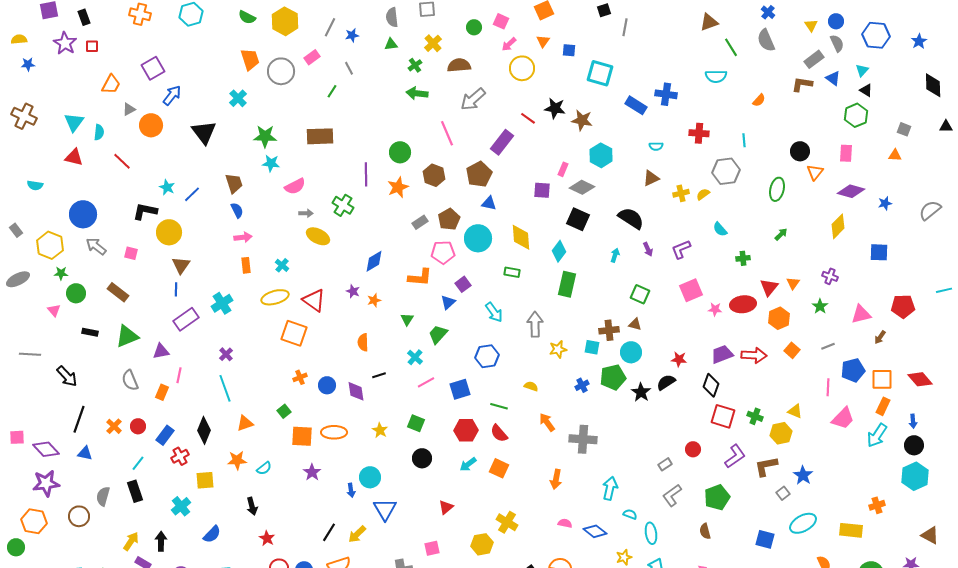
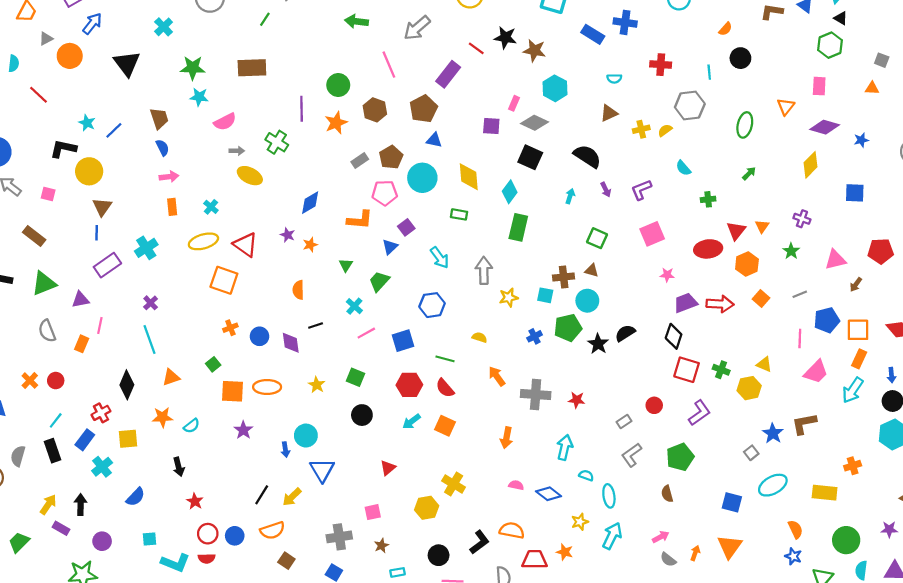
black circle: (800, 151) -> (740, 58), moved
pink star: (715, 309) -> (667, 275), moved
red star: (679, 359) -> (577, 400), moved
blue rectangle: (165, 435) -> (85, 440), moved
brown L-shape: (766, 466) -> (804, 424), moved

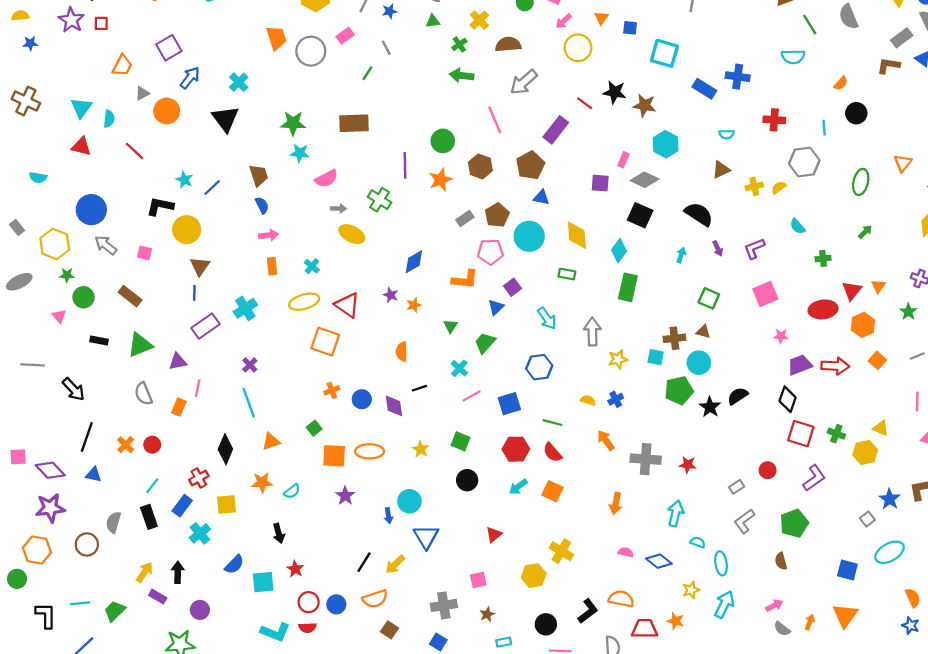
cyan cross: (164, 27) -> (239, 82), moved
blue cross: (534, 336) -> (616, 399), moved
cyan square: (150, 539) -> (263, 582), moved, size x1.5

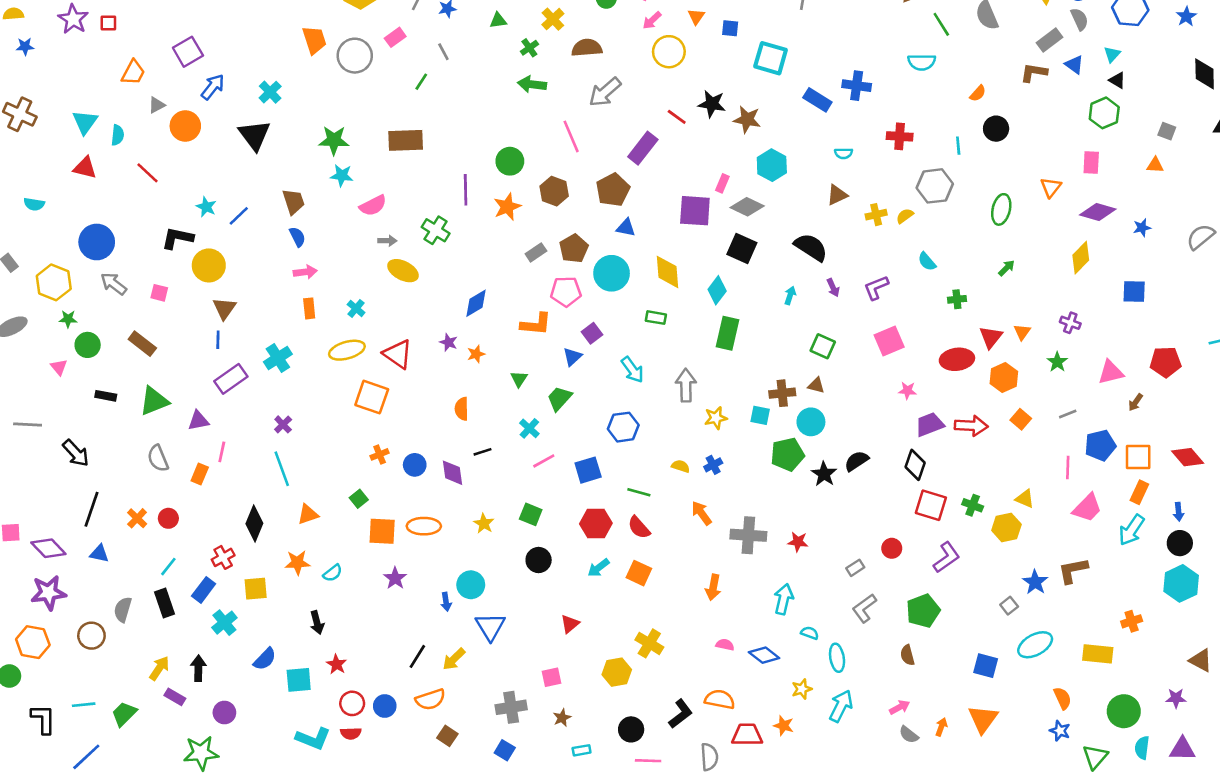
purple square: (600, 183) -> (695, 211), size x1.5

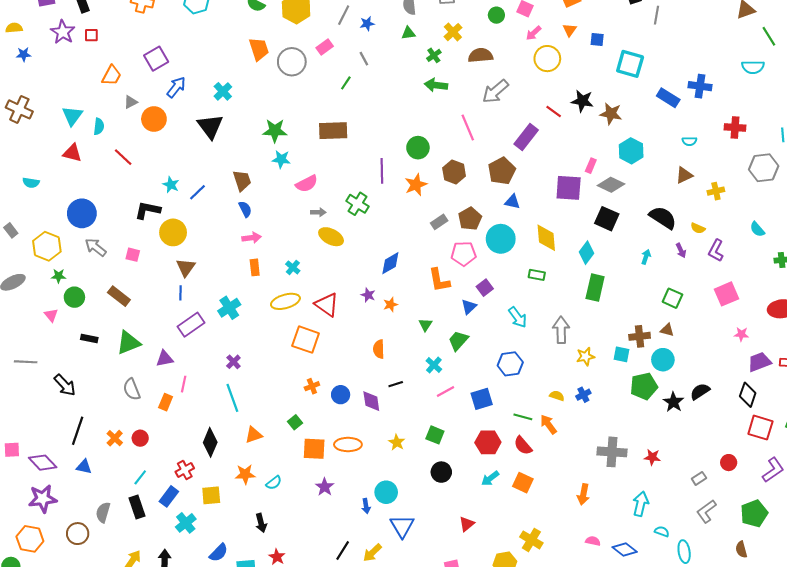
yellow semicircle: (905, 216) -> (698, 228), moved, turned -120
purple L-shape: (876, 288) -> (716, 250), turned -40
orange L-shape: (536, 324) -> (439, 280), turned 75
orange arrow: (701, 513) -> (548, 424), moved

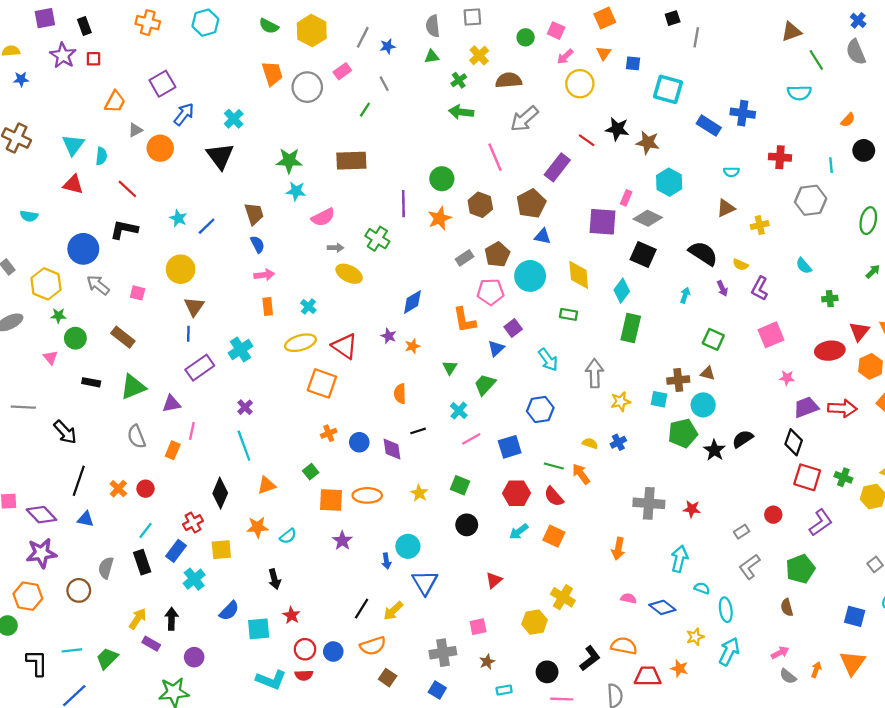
black L-shape: (148, 210) -> (124, 230), moved

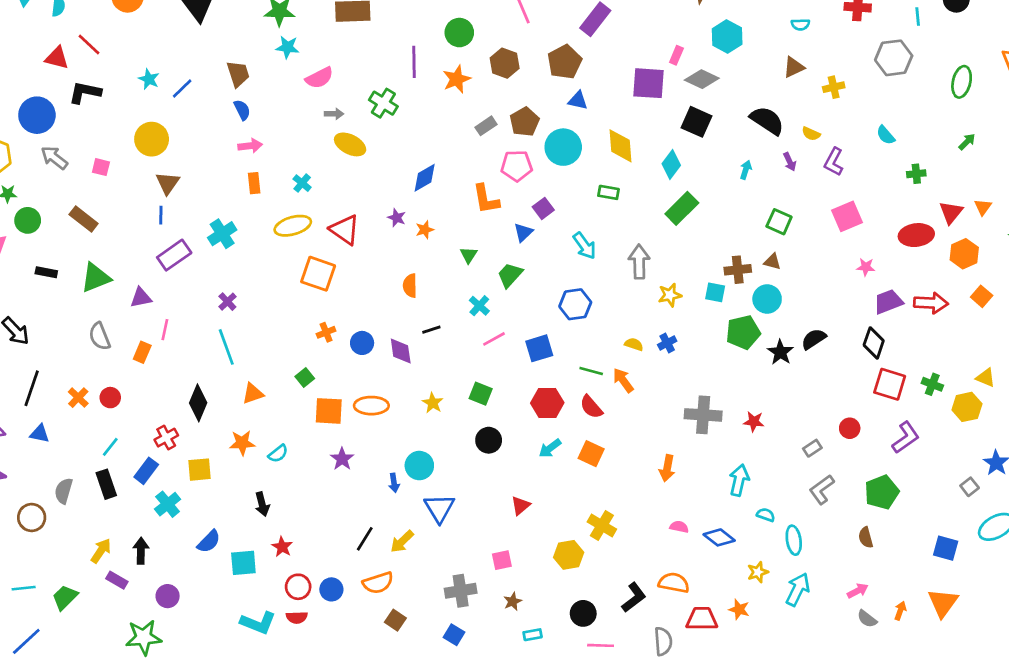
red triangle: (73, 184) -> (57, 58), moved
green rectangle: (631, 328) -> (682, 208), turned 32

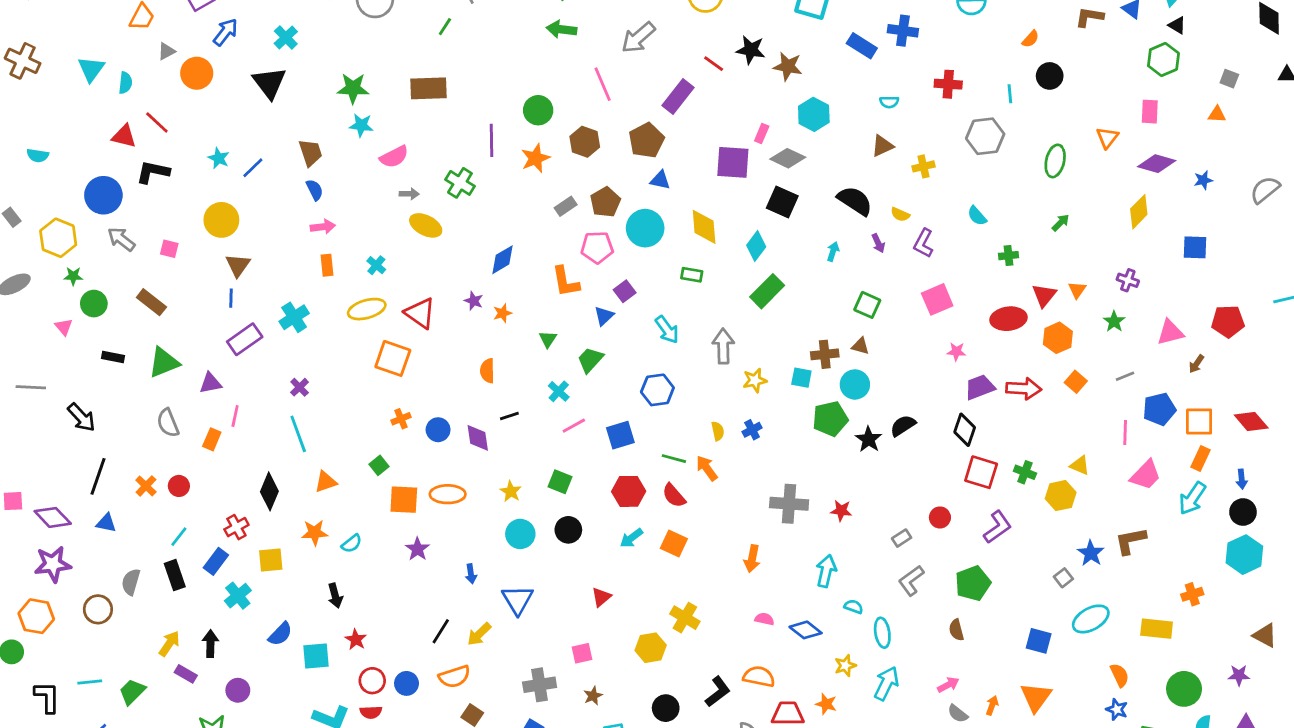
yellow semicircle: (634, 344) -> (718, 431), turned 60
cyan circle: (419, 466) -> (520, 534), moved

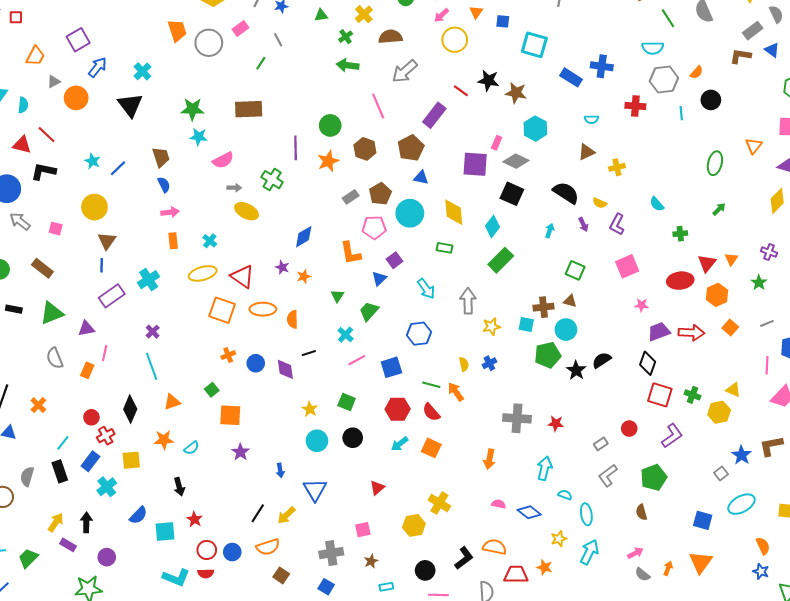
gray hexagon: (985, 136) -> (664, 80), moved
red circle: (179, 486) -> (91, 417), moved
orange ellipse: (448, 494) -> (263, 309), moved

